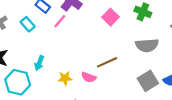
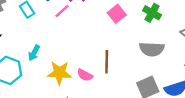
brown line: (107, 62) -> (107, 62), turned -72
yellow star: (65, 78) -> (59, 73), size x1.5

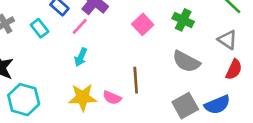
gray semicircle: (152, 49) -> (186, 62), turned 30
cyan arrow: (34, 53) -> (81, 57), moved

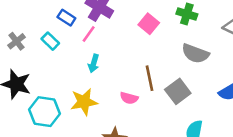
yellow star: (83, 97) -> (84, 102), moved
gray square: (185, 106) -> (178, 91), moved

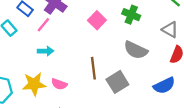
cyan arrow: (94, 63) -> (46, 51), turned -112
pink semicircle: (129, 98) -> (59, 84), moved

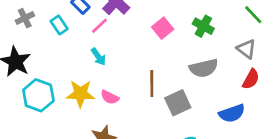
gray semicircle: (136, 50) -> (204, 68), turned -45
cyan arrow: (46, 51) -> (98, 57), turned 49

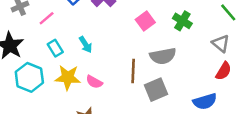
cyan rectangle: (59, 25) -> (55, 48), moved
pink line: (99, 26) -> (47, 18), moved
gray semicircle: (204, 68) -> (163, 56), moved

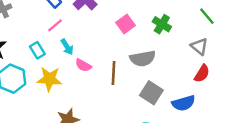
pink line: (47, 18) -> (55, 25), moved
pink semicircle: (94, 82) -> (83, 65), moved
gray square: (156, 90) -> (151, 93), moved, turned -35

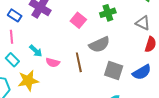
green cross: (162, 24) -> (108, 13), turned -35
pink line: (55, 25) -> (11, 37), moved, turned -40

